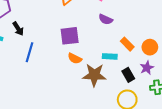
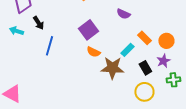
purple square: (70, 36) -> (88, 30), turned -30
cyan rectangle: (110, 56) -> (127, 50), turned -48

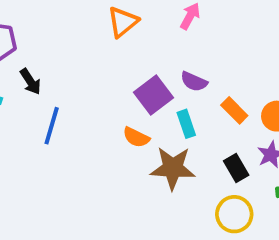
purple semicircle: (123, 14) -> (194, 82), moved
purple square: (88, 30) -> (154, 95), moved
cyan rectangle: (127, 50) -> (186, 124), moved, turned -64

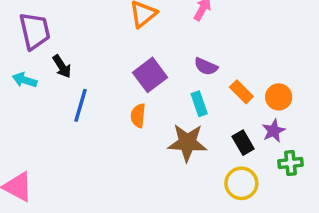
purple square: (154, 95) -> (150, 75), moved
orange semicircle: (136, 137) -> (138, 116), moved, turned 70

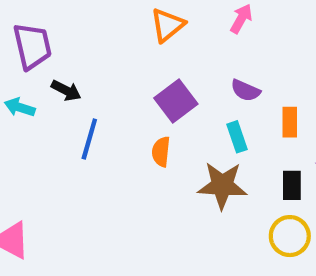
black arrow: (62, 66) -> (66, 90), turned -30
orange rectangle: (241, 92) -> (290, 122), turned 45
black rectangle: (243, 143) -> (292, 185), turned 30

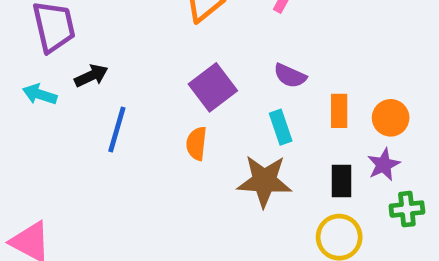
black arrow: (66, 90) -> (91, 76), turned -52

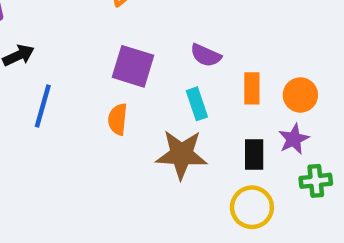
purple square: (213, 87) -> (133, 66), turned -36

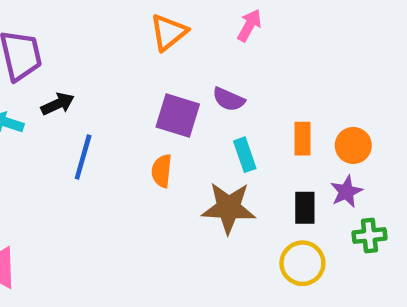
purple semicircle: (206, 55) -> (229, 99), moved

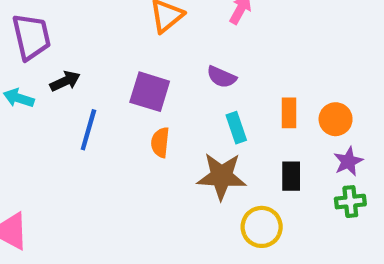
purple square: (178, 115) -> (150, 92), moved
purple star: (346, 192) -> (348, 161), moved
yellow circle: (302, 263) -> (262, 227), moved

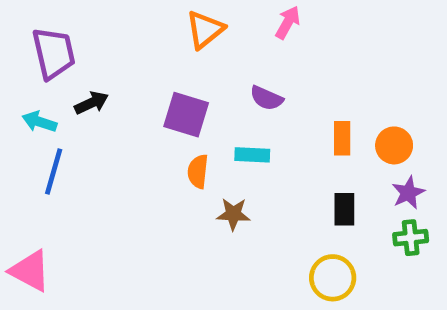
cyan rectangle: (236, 128) -> (252, 155), moved, turned -68
blue line: (88, 130) -> (54, 171), moved
brown star: (221, 176) -> (233, 214), moved, size x0.6
yellow circle: (262, 227) -> (333, 278), moved

